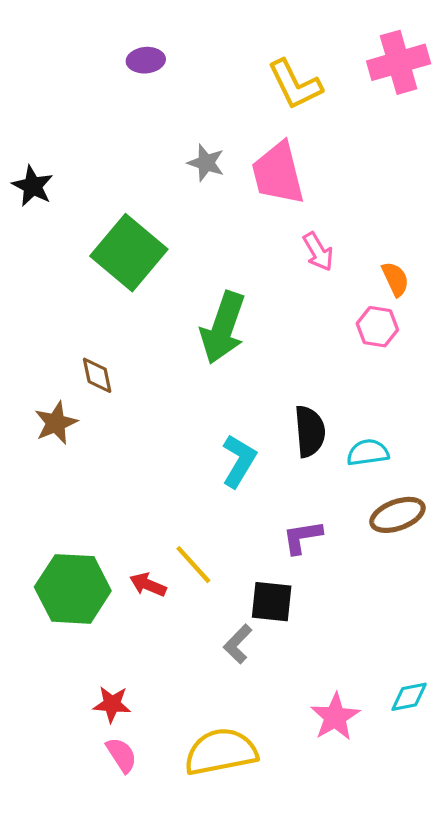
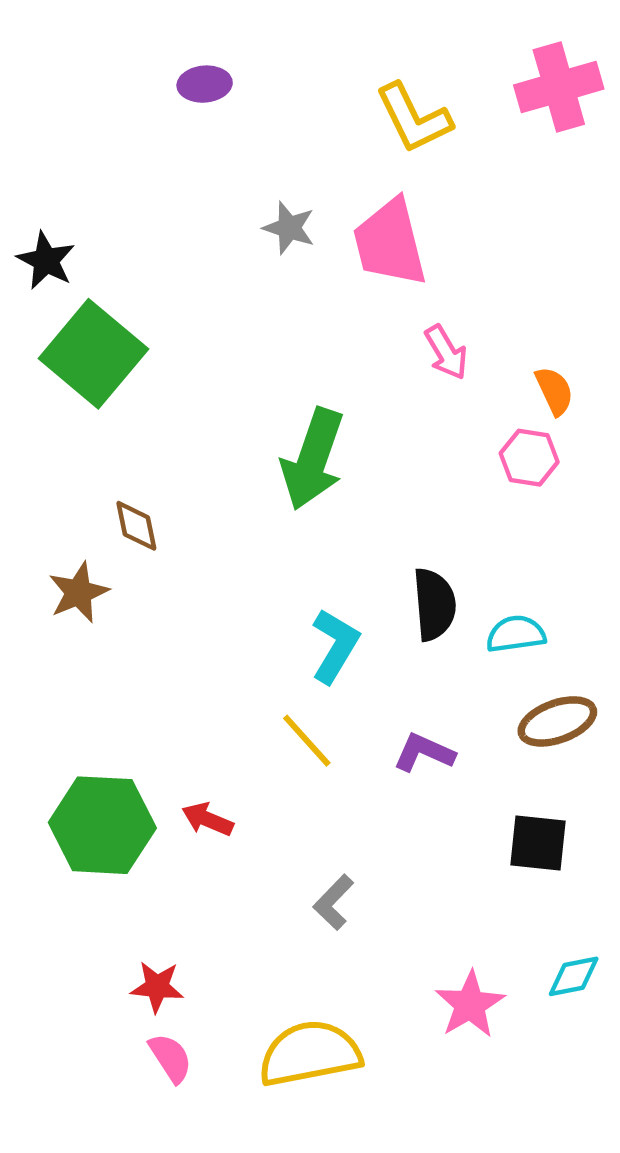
green square: (129, 253) -> (93, 354), moved
purple L-shape: (302, 537) -> (424, 753), turned 33
yellow line: (193, 565) -> (307, 741), moved
black square: (272, 602) -> (538, 843), moved

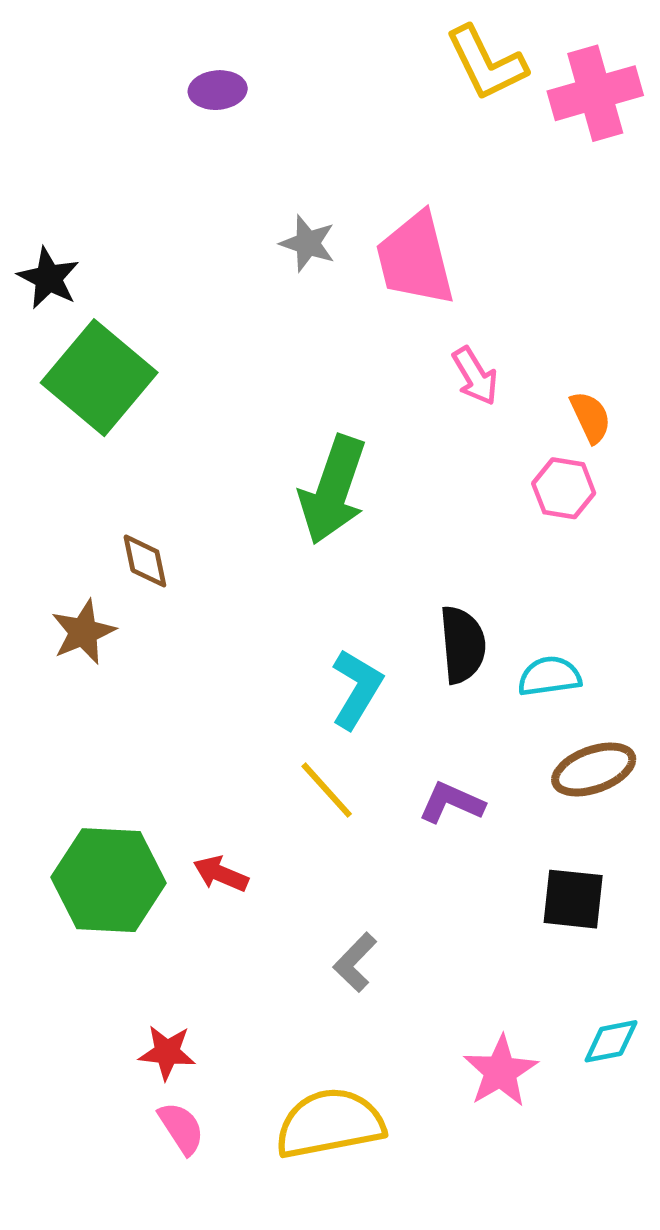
yellow L-shape: (414, 118) -> (486, 63), moved

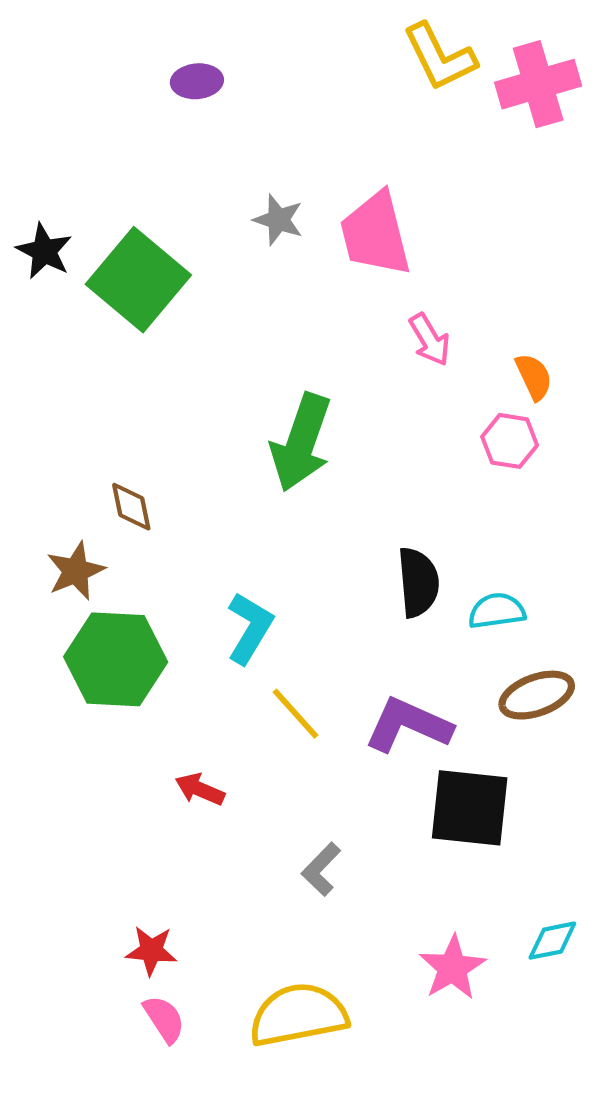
green square: (99, 378) -> (138, 280), moved
cyan L-shape: (357, 689) -> (250, 628), moved
purple L-shape: (451, 803) -> (408, 725), size x1.5
green hexagon: (109, 880) -> (116, 659), moved
black square: (573, 899) -> (470, 808), moved, size x1.4

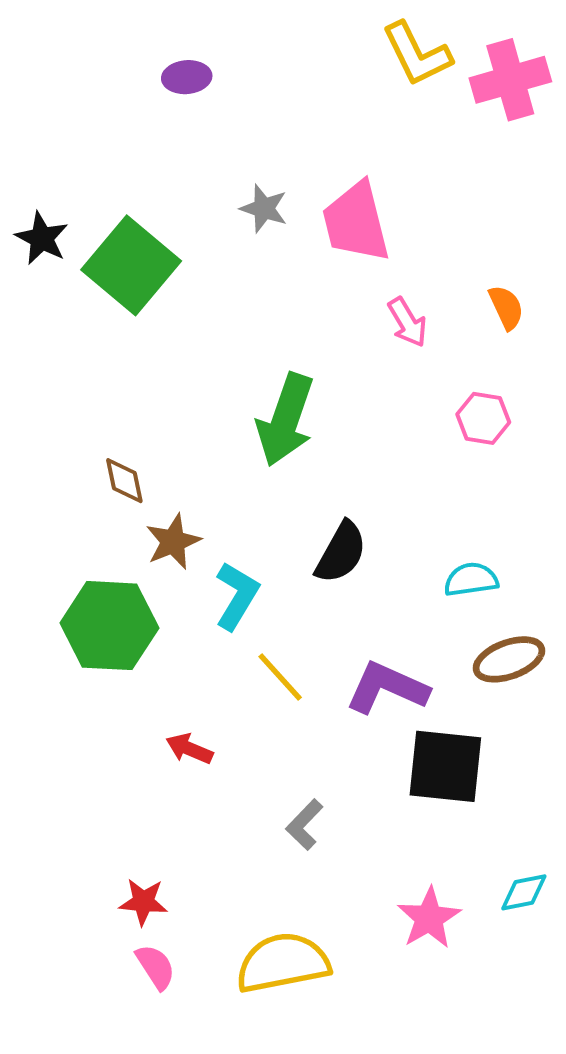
orange semicircle: (534, 377) -> (506, 307), moved
brown star: (76, 571) -> (173, 542), moved
black semicircle: (418, 582) -> (341, 552), moved, turned 34

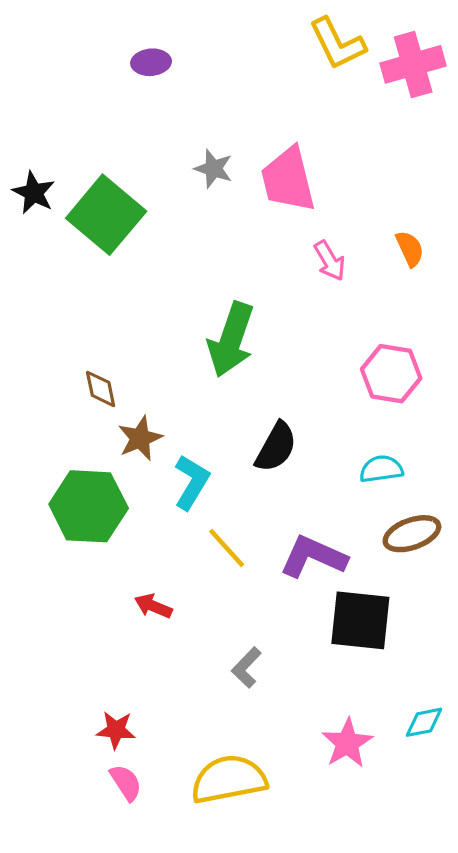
pink hexagon: (483, 418) -> (391, 374), moved, size x1.4

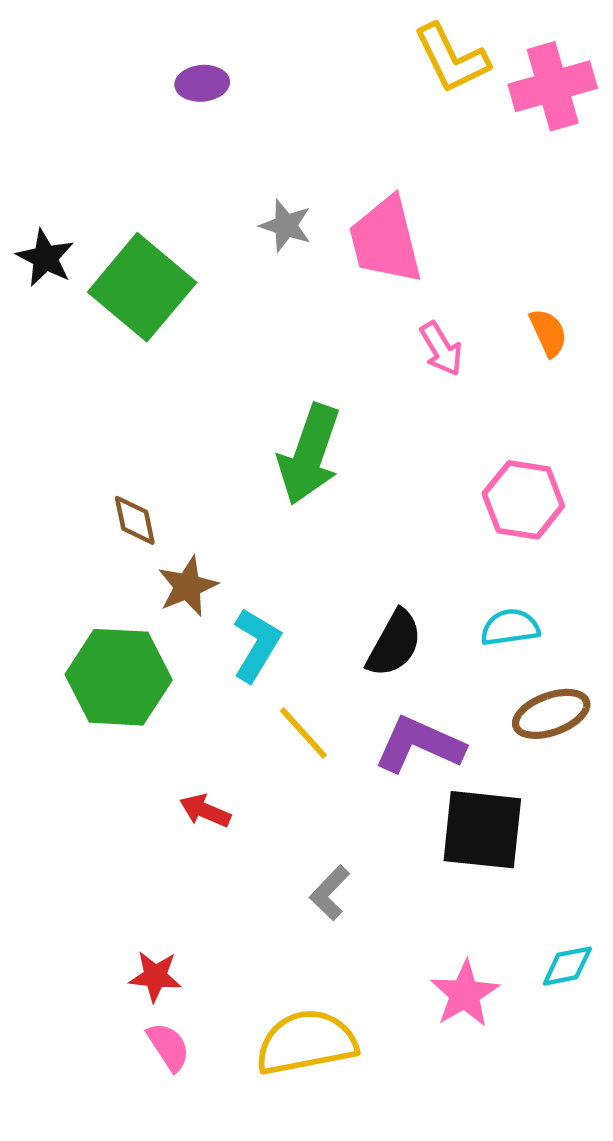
black semicircle: (276, 447) -> (394, 643), moved

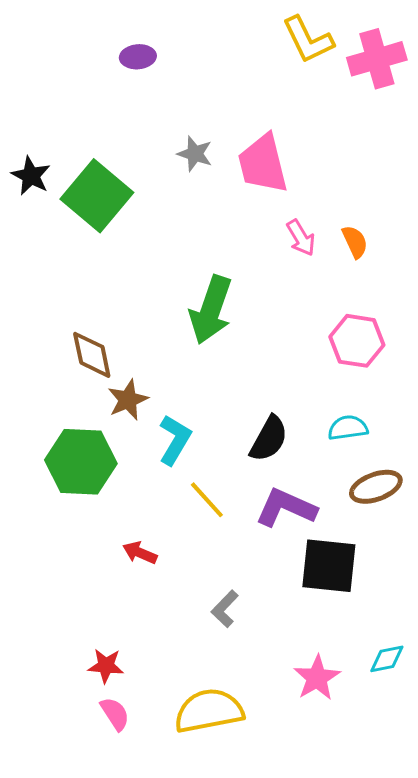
orange semicircle: (548, 333) -> (355, 242), moved
brown diamond: (135, 520) -> (92, 355), size x1.4

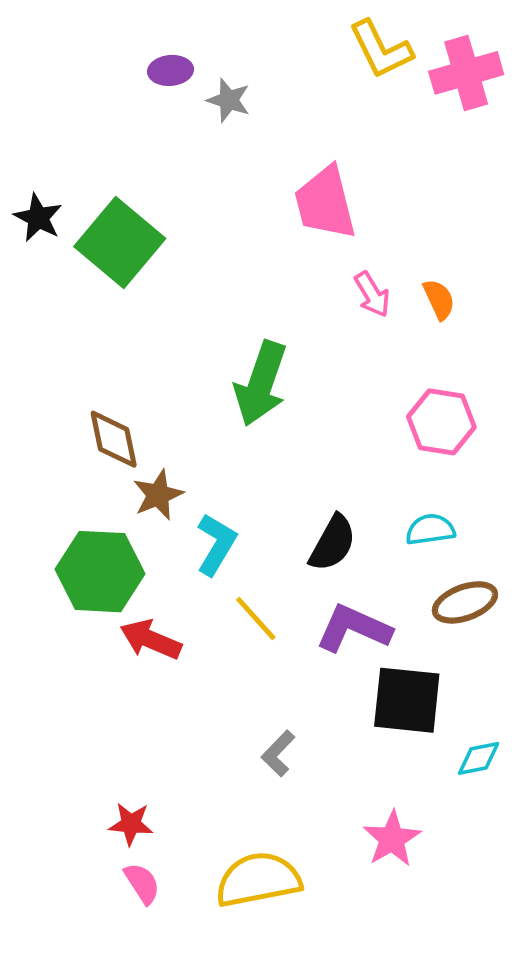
gray star: (195, 154) -> (229, 100), moved
red arrow: (140, 553) -> (151, 640), moved, size x1.4
cyan diamond: (387, 659) -> (479, 758), moved

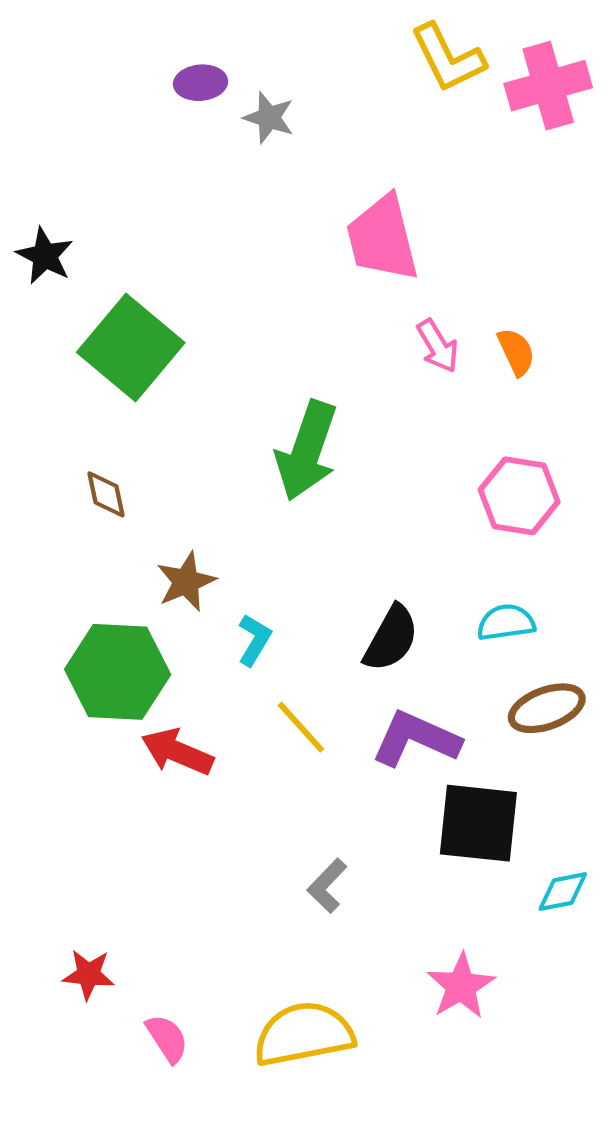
green square: (120, 242) -> (131, 347), moved
brown diamond: (114, 439) -> (106, 494), moved, size x0.7
cyan L-shape: (216, 544) -> (254, 640), size x0.7
red star: (131, 824) -> (89, 974), moved

